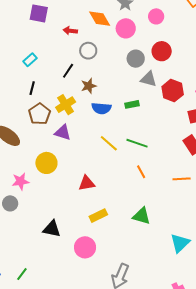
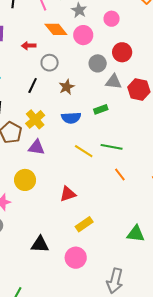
brown star: (89, 86) -> (67, 87), moved
green triangle: (142, 216) -> (136, 234), moved

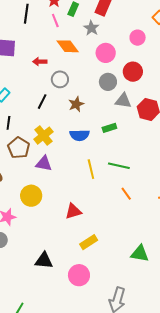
pink circle: (112, 19) -> (138, 38), moved
pink circle: (83, 35) -> (106, 53), moved
yellow line: (84, 151) -> (91, 169), turned 42

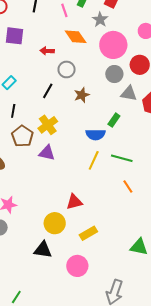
pink circle: (106, 53) -> (113, 45), size x1.4
green rectangle: (109, 128) -> (114, 120), turned -40
blue semicircle: (80, 135) -> (95, 134), moved
yellow line: (91, 169) -> (94, 160), turned 36
yellow circle: (31, 196) -> (55, 223), moved

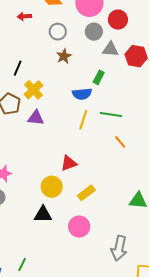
gray circle: (67, 69) -> (58, 32), moved
black line: (48, 91) -> (18, 68), moved

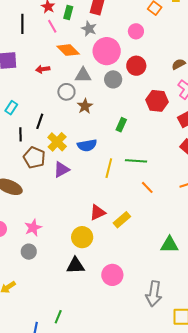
gray circle: (58, 32) -> (66, 92), moved
gray triangle: (110, 49) -> (83, 75), moved
blue semicircle: (82, 94) -> (87, 145), moved
purple triangle: (36, 118) -> (61, 170), turned -30
yellow rectangle: (86, 193) -> (122, 220), moved

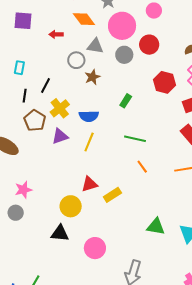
cyan rectangle: (11, 108) -> (19, 68), turned -32
yellow line: (109, 168) -> (89, 142), moved

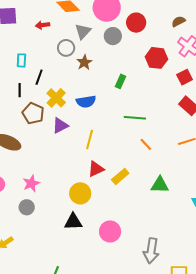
gray triangle: (95, 46) -> (83, 31), turned -48
cyan rectangle: (19, 68) -> (21, 60), moved
yellow line: (89, 142) -> (90, 139), moved
green triangle: (156, 227) -> (160, 185), moved

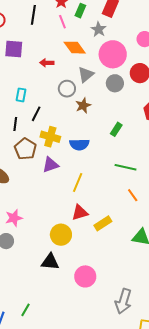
yellow cross: (56, 98) -> (50, 137), turned -36

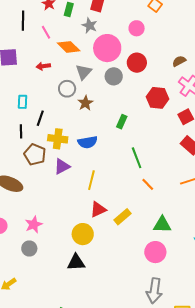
pink line: (62, 22) -> (46, 32), moved
green line: (125, 167) -> (137, 158), turned 65
pink circle: (85, 276) -> (155, 252), moved

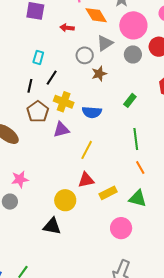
green triangle: (162, 225) -> (138, 198), moved
pink circle: (155, 252) -> (121, 228), moved

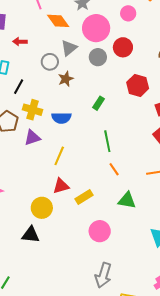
red arrow: (67, 28) -> (20, 42), moved
green triangle: (138, 198) -> (127, 200), moved

